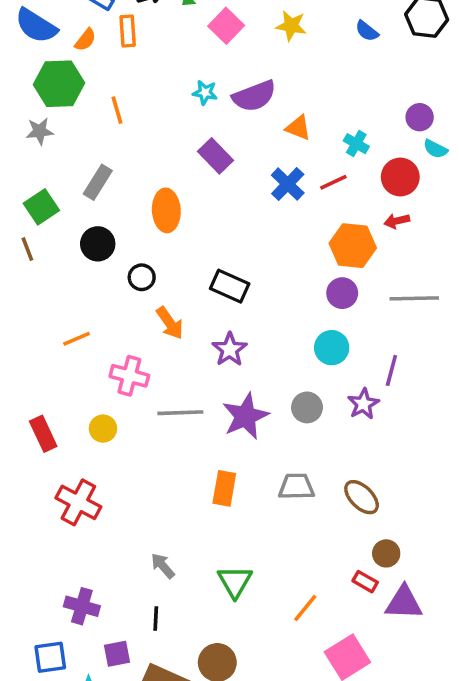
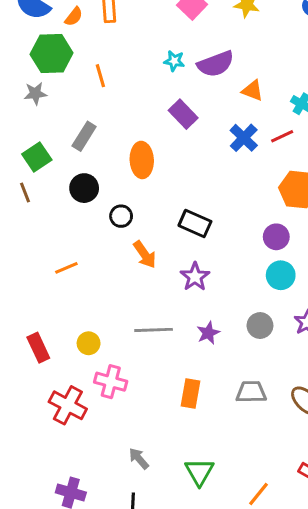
purple circle: (342, 293) -> (276, 237), moved
pink cross: (129, 376) -> (111, 382), moved
purple star: (245, 416) -> (208, 333), size x0.6

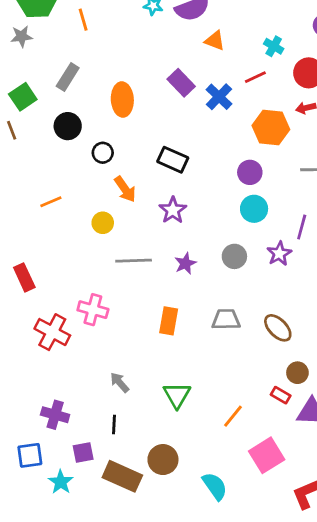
orange triangle: (253, 91) -> (215, 41), moved
purple rectangle: (183, 114) -> (181, 83), moved
blue cross: (244, 138) -> (219, 97), moved
yellow circle: (89, 343) -> (103, 223), moved

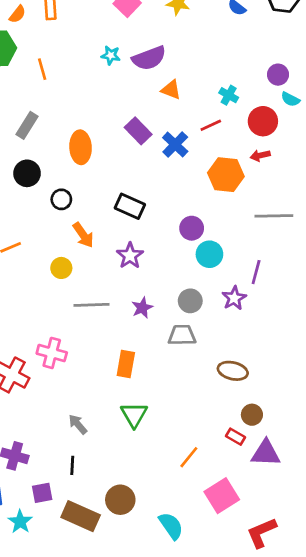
purple circle: (250, 172) -> (192, 228), moved
gray trapezoid: (226, 319) -> (182, 335), moved
brown ellipse: (278, 328) -> (233, 371), turned -32
green triangle: (177, 395) -> (134, 415), moved

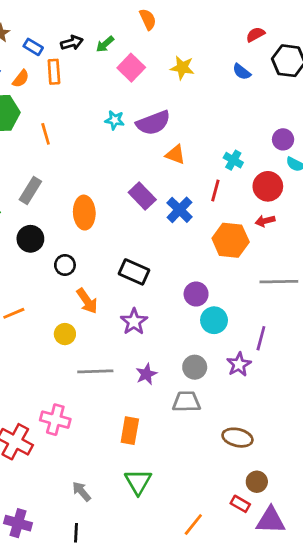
red line: (211, 125) -> (215, 190), turned -50

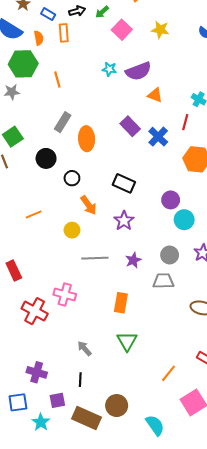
orange semicircle: (21, 79) -> (39, 38), turned -48
gray rectangle: (30, 190) -> (63, 122), moved

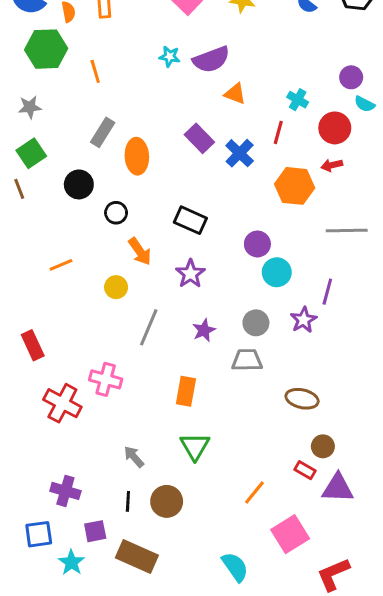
gray star: (12, 92) -> (30, 107), moved
gray line: (95, 258) -> (149, 327), turned -65
brown circle: (117, 406) -> (167, 501), moved

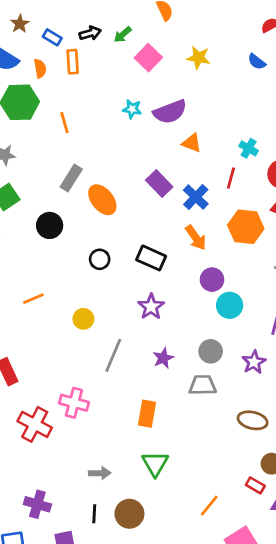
orange ellipse: (137, 156) -> (102, 200), turned -36
black circle: (116, 213) -> (100, 259), moved
orange arrow: (140, 251) -> (196, 238), moved
purple star: (304, 320) -> (254, 362), moved
gray arrow: (134, 457) -> (100, 473), turned 130

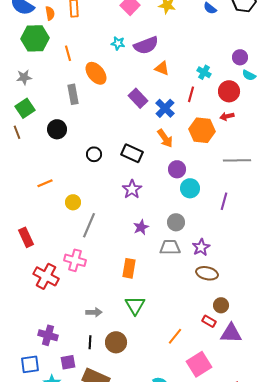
gray rectangle: (71, 178) -> (73, 94), turned -42
orange ellipse: (102, 200) -> (96, 73), moved
yellow circle: (83, 319) -> (73, 202), moved
gray line: (113, 355) -> (89, 225), moved
purple star: (254, 362) -> (201, 247), moved

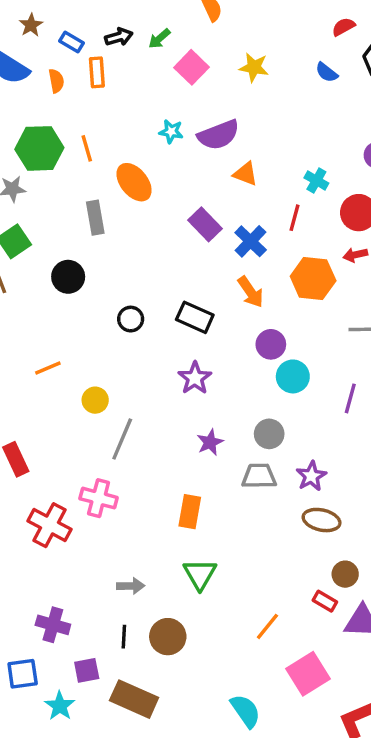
green hexagon: (35, 38) -> (39, 148), moved

